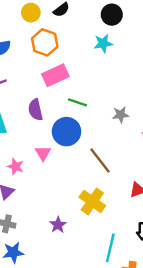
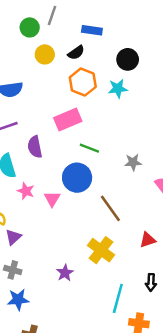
orange hexagon: (45, 42) -> (83, 82), moved
purple semicircle: (35, 110) -> (35, 147), moved
pink star: (16, 167) -> (26, 191), moved

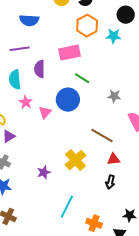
brown line: (110, 208) -> (102, 136), moved, turned -35
black arrow: (151, 282) -> (110, 182), moved
cyan line: (118, 298) -> (67, 207), moved

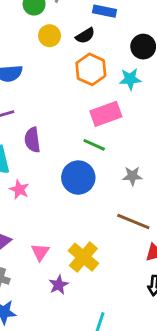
pink rectangle: (69, 53) -> (106, 114), moved
gray star: (114, 96) -> (132, 176), moved
pink triangle: (45, 112) -> (40, 252), moved
yellow cross: (76, 160) -> (83, 257), moved

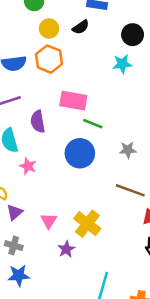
orange hexagon: (91, 69) -> (49, 59), moved
pink rectangle: (106, 114) -> (73, 101), moved, turned 32

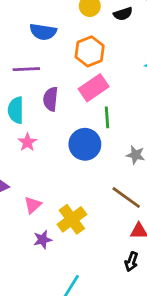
orange hexagon: (49, 59) -> (90, 51), moved
pink rectangle: (73, 101) -> (94, 88), turned -60
green line: (93, 124) -> (107, 117), turned 48

